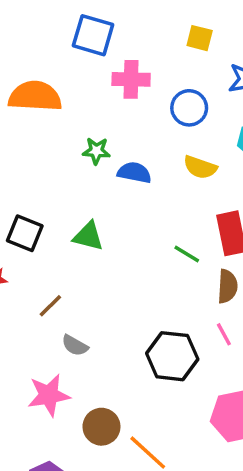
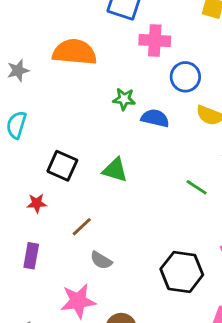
blue circle: (189, 108) -> (185, 77), moved

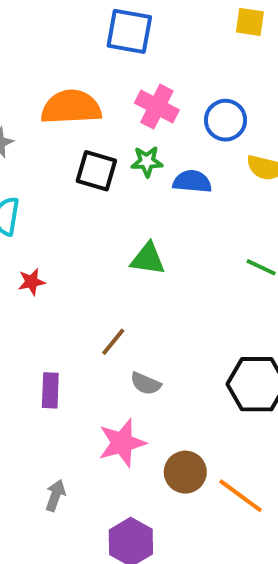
pink cross: (155, 41) -> (157, 107), moved, turned 32
black square: (62, 166) -> (96, 171), moved
red star: (37, 203) -> (32, 282), moved

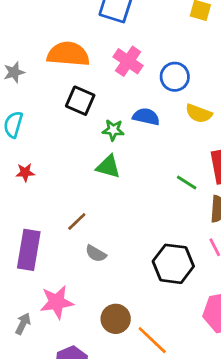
green star: (147, 161) -> (113, 130), moved
purple rectangle: (50, 390) -> (29, 250), size x1.6
pink star: (122, 443) -> (57, 302), moved

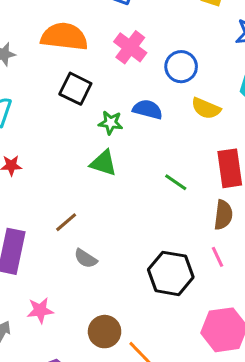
green line: (187, 182) -> (176, 182), moved
pink star: (57, 302) -> (40, 310), size x0.7

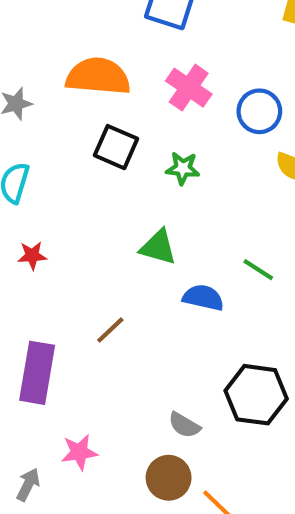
blue semicircle: (148, 109) -> (203, 298), moved
green star: (111, 123) -> (183, 168), moved
gray semicircle: (86, 259) -> (184, 425), moved

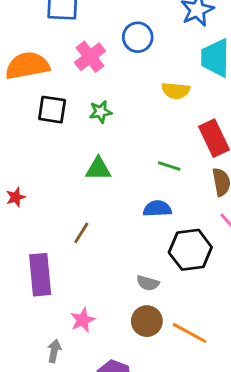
pink cross: (189, 88) -> (90, 57), turned 32
blue circle: (259, 111) -> (138, 37), moved
blue semicircle: (203, 298) -> (157, 209), moved

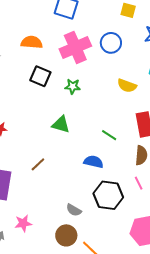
pink cross: (90, 57) -> (75, 47), size x1.4
orange semicircle: (27, 66) -> (32, 42), size x0.7

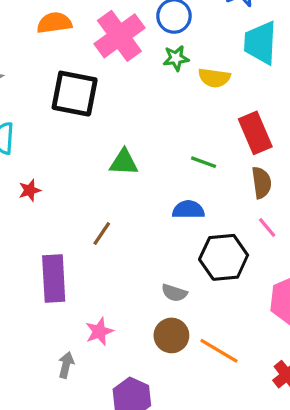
orange semicircle: (32, 42) -> (54, 23), moved
black square: (40, 76) -> (75, 94), size x1.4
green star: (73, 86) -> (176, 58), moved

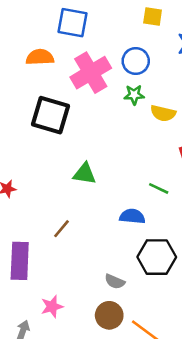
green line: (204, 162) -> (159, 188), moved

